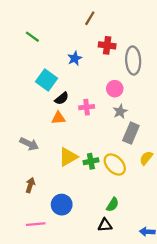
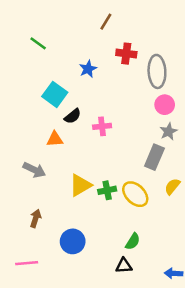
pink circle: (115, 89) -> (165, 105), moved
gray star: (120, 111) -> (168, 132), moved
orange triangle: (58, 118) -> (55, 139), moved
pink line: (36, 224) -> (27, 263), moved

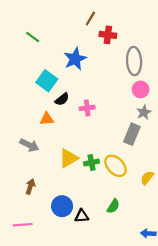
red cross: (126, 54) -> (108, 35), moved
blue star: (88, 69) -> (75, 59), size x1.5
yellow semicircle: (172, 186) -> (147, 178), moved
black triangle: (124, 266) -> (82, 216), moved

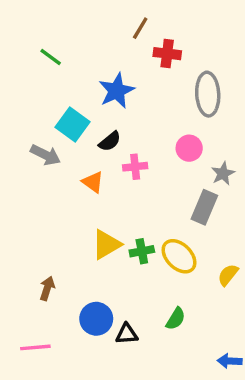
pink circle: (141, 89) -> (189, 148), moved
black semicircle: (62, 99) -> (110, 141), moved
orange triangle: (47, 119) -> (93, 182), moved, turned 40
gray arrow: (29, 145) -> (46, 155), moved

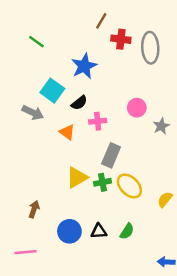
gray ellipse: (208, 94) -> (150, 48), moved
gray rectangle: (204, 207) -> (111, 155), moved
black triangle: (127, 334) -> (99, 231), moved

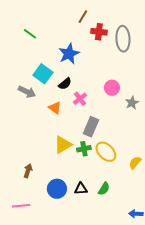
pink cross: (98, 121) -> (80, 99), turned -32

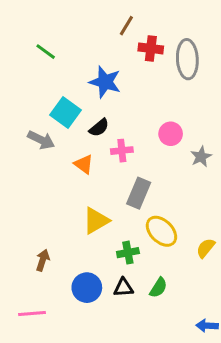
blue star: (69, 54) -> (105, 82), turned -30
pink cross: (80, 99) -> (122, 151), turned 32
green cross: (84, 149) -> (128, 253), moved

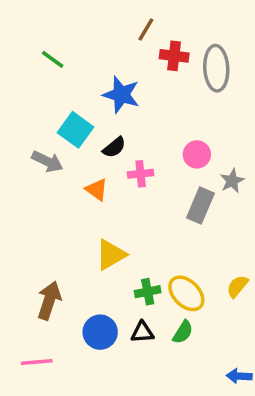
gray rectangle: (139, 193) -> (200, 205), moved
yellow ellipse: (161, 231) -> (186, 293), moved
brown arrow: (43, 260) -> (49, 300), size x1.5

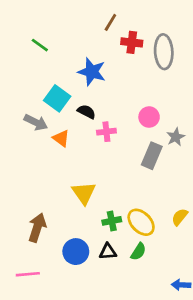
black semicircle: (114, 147) -> (86, 112), turned -114
orange triangle: (97, 190) -> (61, 138), moved
yellow triangle: (111, 255) -> (84, 193), turned -35

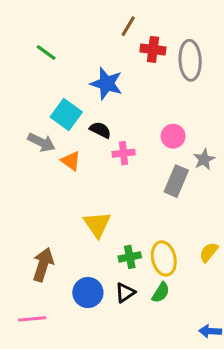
yellow ellipse: (141, 222) -> (164, 258), turned 32
black triangle: (108, 252) -> (125, 293), turned -30

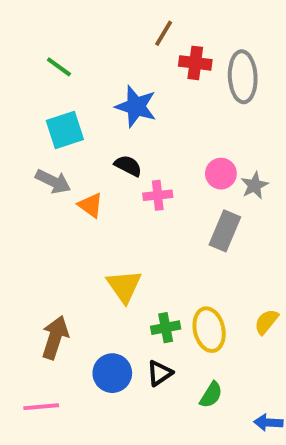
cyan square: (66, 114) -> (65, 130), moved, turned 36
gray star: (204, 159) -> (255, 185), moved
green semicircle: (161, 293) -> (211, 395), moved

